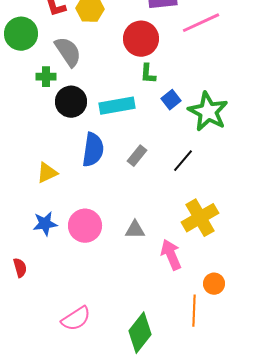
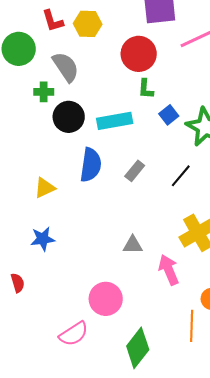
pink circle: (85, 226) -> (106, 299), moved

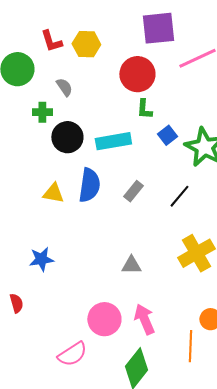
gray semicircle: (66, 67) -> (64, 87), size x0.6
yellow triangle: (45, 188) -> (53, 193), moved, turned 35
pink arrow: (169, 270) -> (144, 319), moved

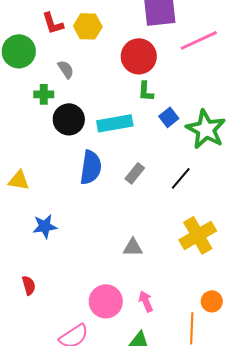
yellow triangle: (53, 193) -> (19, 180), moved
blue star: (41, 259) -> (45, 226), moved
red semicircle: (16, 303) -> (29, 285), moved
pink arrow: (144, 319) -> (146, 301), size x0.7

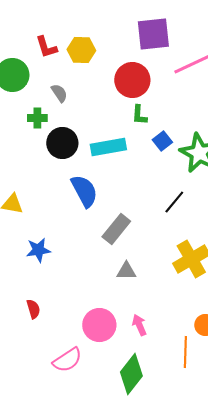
blue semicircle: (91, 167) -> (84, 191), turned -36
gray rectangle: (135, 173) -> (116, 229), moved, size x1.4
red semicircle: (29, 285) -> (33, 309), moved

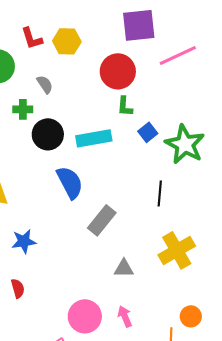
black line: (174, 202) -> (160, 193), turned -35
gray triangle: (126, 271) -> (124, 268), moved
red semicircle: (33, 309) -> (18, 288), moved

